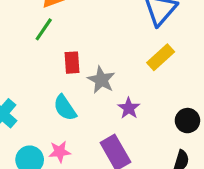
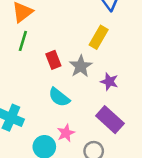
yellow rectangle: (161, 57) -> (99, 37), moved
gray star: (101, 80) -> (81, 66), turned 30

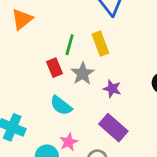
yellow rectangle: (99, 37) -> (100, 44), turned -50
green line: (23, 41) -> (70, 45), moved

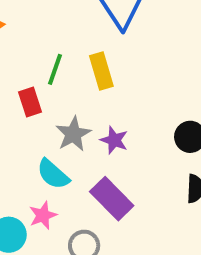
gray star: (83, 74) -> (73, 134), moved
cyan semicircle: (61, 106) -> (53, 174), moved

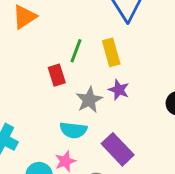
purple star: (114, 140) -> (119, 90), moved
cyan semicircle: (53, 174) -> (73, 130), turned -36

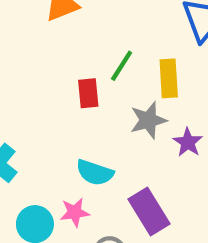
purple star: (119, 90) -> (188, 142), moved
gray star: (89, 100) -> (148, 120), moved

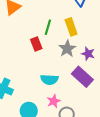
pink star: (75, 212) -> (54, 101), moved
purple rectangle: (149, 212) -> (82, 77), moved

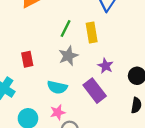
red rectangle: (36, 44) -> (27, 59), moved
gray star: (67, 49) -> (68, 56), moved

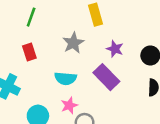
green line: (66, 28) -> (31, 17), moved

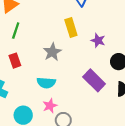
purple star: (115, 49) -> (98, 40), moved
purple rectangle: (106, 77) -> (94, 80), moved

